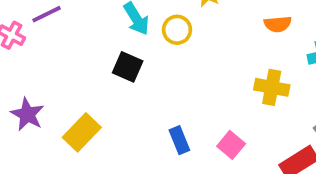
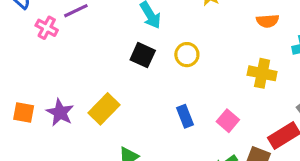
yellow circle: (177, 30) -> (187, 55), moved
purple star: (27, 114) -> (60, 112), moved

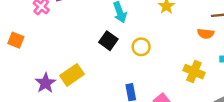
purple star: (60, 112) -> (45, 83), moved
orange square: (24, 113) -> (16, 40), moved

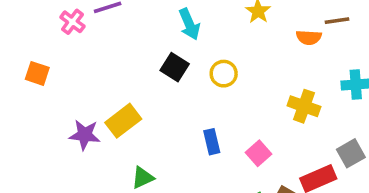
orange semicircle: (206, 34) -> (309, 37), moved
purple star: (45, 83) -> (85, 135), turned -30

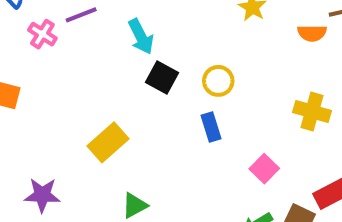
cyan arrow: (189, 24) -> (141, 37), moved
purple star: (85, 135) -> (42, 195), moved
blue rectangle: (212, 142) -> (211, 127), moved

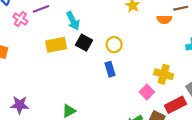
yellow cross: (312, 112) -> (164, 74), moved
yellow rectangle: (108, 142) -> (56, 45), moved, turned 30
pink square: (264, 169) -> (147, 92), moved

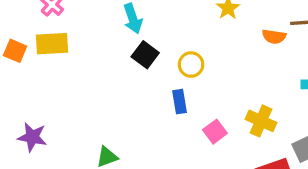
yellow rectangle: (56, 45) -> (52, 44), moved
pink square: (147, 92) -> (215, 132), moved

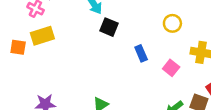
yellow circle: (191, 65) -> (172, 23), moved

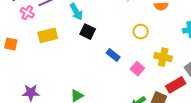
yellow rectangle: (42, 36) -> (48, 35), moved
blue rectangle: (141, 53) -> (113, 55), turned -32

